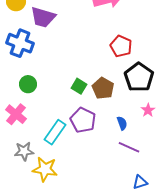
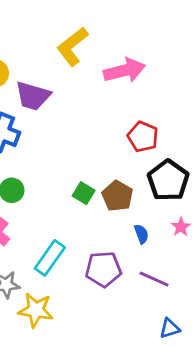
purple pentagon: (83, 120) -> (103, 269), moved, turned -30
blue semicircle: (122, 123) -> (141, 234), moved

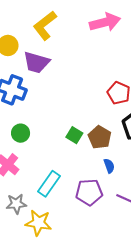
yellow L-shape: (72, 47) -> (45, 25), moved
pink arrow: (124, 70) -> (105, 22), moved
blue semicircle: (141, 234) -> (109, 166), moved

